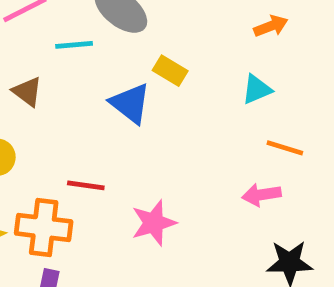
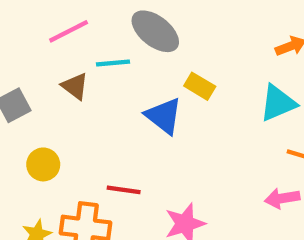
cyan triangle: (257, 89) -> (278, 103), size x1.4
brown triangle: (27, 92) -> (75, 86), moved

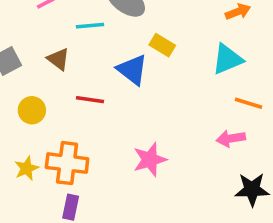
brown triangle: (75, 86) -> (58, 59), moved
red line: (124, 190) -> (90, 100), moved

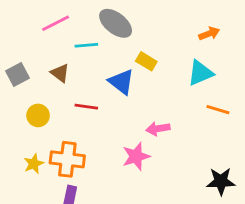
pink arrow: (231, 138) -> (158, 129), moved

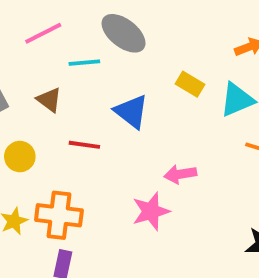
yellow rectangle: (146, 61) -> (190, 84), moved

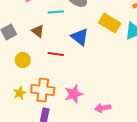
yellow rectangle: (190, 84) -> (110, 23), size x1.5
pink arrow: (180, 174) -> (103, 108), moved
pink star: (151, 211) -> (74, 94), moved

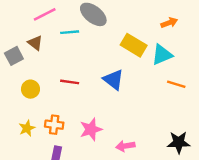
brown triangle: (38, 31) -> (35, 43), moved
blue triangle: (80, 37) -> (113, 80), moved
orange cross: (43, 90) -> (54, 125), size x0.7

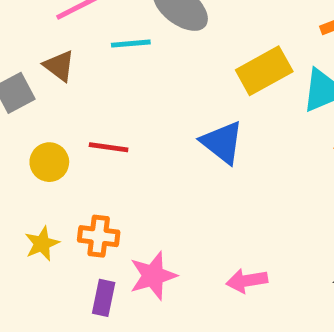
yellow rectangle: (134, 45) -> (264, 71), turned -60
red line: (70, 82) -> (109, 147), moved
pink star: (91, 129) -> (153, 276), moved

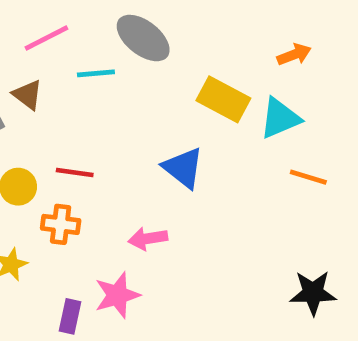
yellow rectangle: (264, 71) -> (223, 99), turned 57
orange cross: (99, 236) -> (61, 224), moved
pink arrow: (247, 281) -> (148, 239), moved

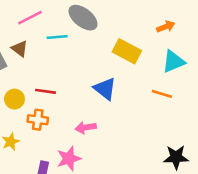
cyan triangle: (280, 118) -> (173, 62), moved
orange line: (308, 177) -> (162, 94), moved

